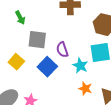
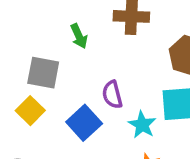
green arrow: (20, 18) -> (79, 36), moved
gray square: (37, 40) -> (43, 73), moved

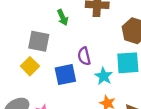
blue square: (84, 123) -> (65, 75), turned 30

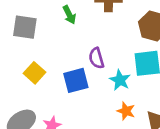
gray square: (39, 41) -> (25, 27), moved

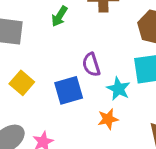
green arrow: (69, 15) -> (59, 16), turned 60
orange star: (126, 111) -> (108, 119), moved, turned -30

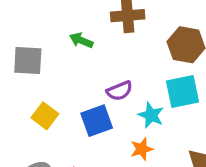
green arrow: (59, 16) -> (81, 40), turned 85
purple semicircle: (91, 65) -> (119, 91), turned -90

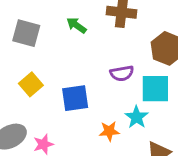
purple semicircle: (119, 91) -> (122, 73), moved
cyan star: (151, 115) -> (137, 117), moved

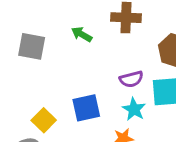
yellow square: (31, 84) -> (44, 120), moved
cyan star: (137, 117) -> (134, 109), moved

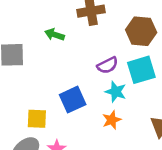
yellow square: (44, 120) -> (37, 119), turned -30

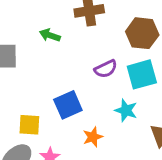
cyan star: (116, 92) -> (126, 110), moved
orange star: (112, 120) -> (93, 137), moved

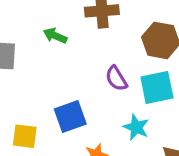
purple semicircle: (106, 69) -> (116, 78), turned 80

